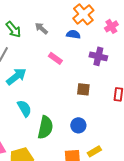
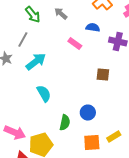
blue semicircle: (73, 34) -> (93, 28), moved
blue circle: (78, 125) -> (88, 113), moved
green semicircle: (45, 127) -> (65, 123), moved, size x0.7

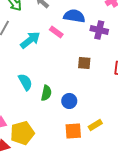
blue semicircle: (93, 28) -> (74, 16), size x1.5
cyan arrow: (36, 62) -> (30, 40), moved
green semicircle: (65, 123) -> (46, 93), moved

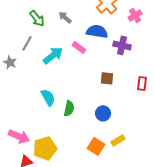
blue circle: (69, 101) -> (103, 113), moved
orange square: (73, 131) -> (96, 146), turned 36

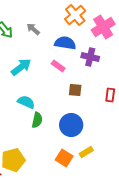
pink cross: (135, 15) -> (103, 27), size x1.6
pink rectangle: (79, 47) -> (58, 66), moved
cyan semicircle: (48, 97) -> (26, 102), moved, turned -36
blue circle: (103, 113) -> (71, 125), size x1.5

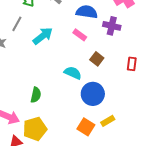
brown square: (75, 90) -> (97, 59), turned 32
cyan semicircle: (26, 102) -> (73, 73), moved
green semicircle: (37, 120) -> (36, 95), moved

